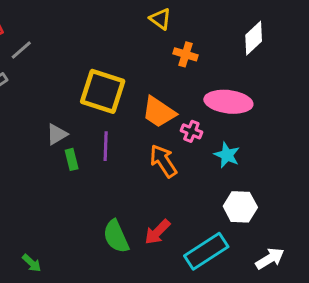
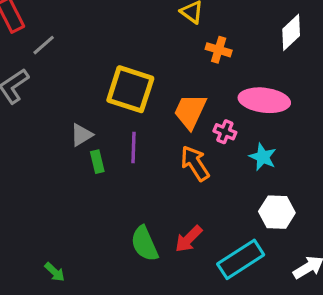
orange trapezoid: (159, 112) -> (190, 111), turned 81

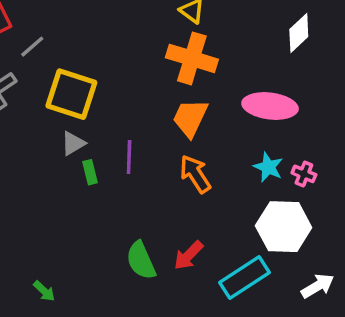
orange cross: (219, 50) -> (192, 58), moved, size x1.8
yellow square: (130, 89) -> (71, 94), moved
pink cross: (225, 132) -> (304, 174), moved
white hexagon: (277, 212) -> (284, 227), size x1.4

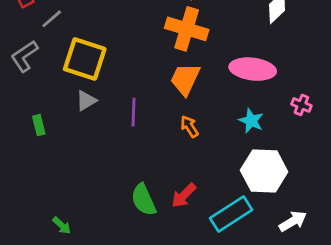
green rectangle: (90, 172) -> (39, 125), moved
orange arrow: (195, 174) -> (189, 126), size x0.7
pink cross: (304, 174) -> (301, 105), moved

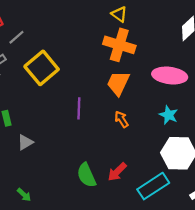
yellow square: (85, 59) -> (42, 68), turned 32
gray triangle: (86, 101) -> (25, 142), moved

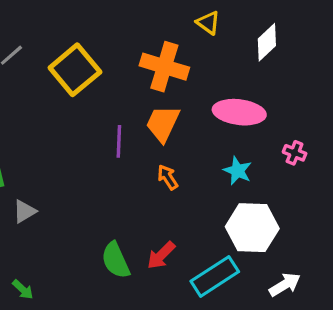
yellow triangle: (119, 14) -> (208, 23), moved
yellow square: (42, 68) -> (75, 70), moved
purple line: (79, 108) -> (119, 141), moved

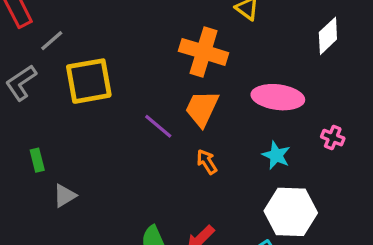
white diamond: (267, 42) -> (328, 36), moved
yellow square: (75, 70) -> (89, 81), moved, turned 30
purple line: (119, 141) -> (158, 126), turned -52

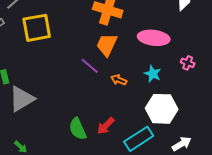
purple line: (158, 126) -> (90, 66), moved
orange arrow: (207, 162) -> (119, 80), moved, turned -35
gray triangle: (65, 196) -> (22, 99), size x1.8

